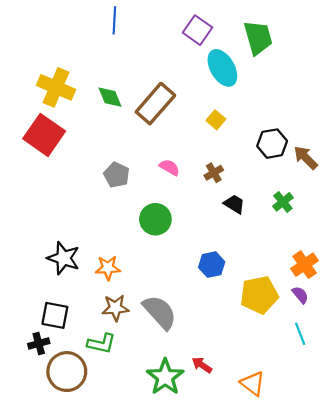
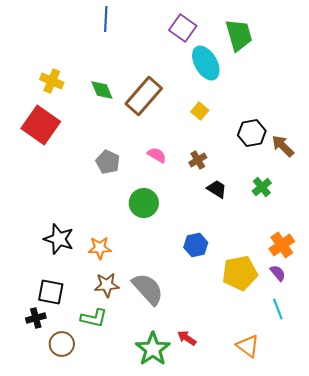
yellow cross: (56, 87) -> (52, 81), size x0.7
brown circle: (67, 372) -> (62, 344), size x0.7
orange triangle: (253, 383) -> (248, 346), moved

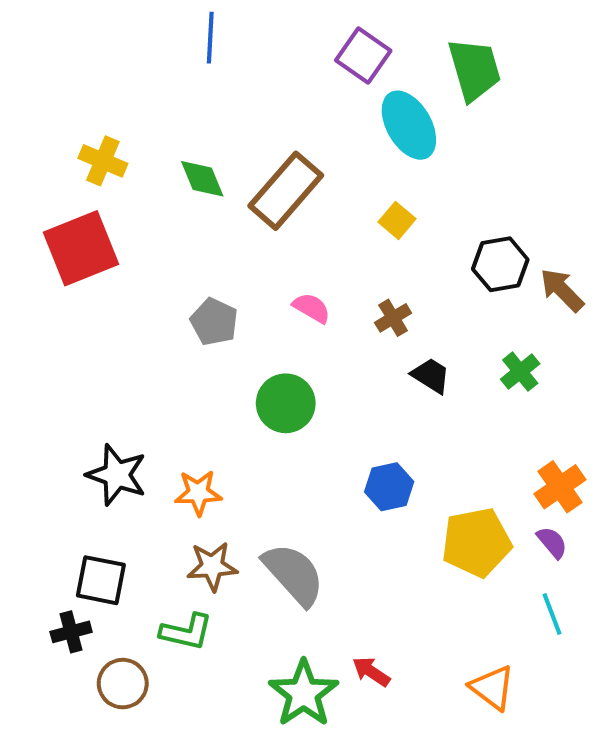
red square: (41, 125) -> (81, 248), turned 33

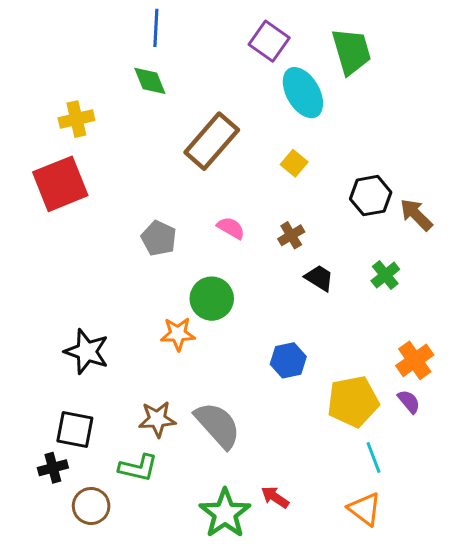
yellow cross: (103, 161) -> (76, 119), turned -36
green diamond: (202, 179) -> (150, 81), moved
orange star: (198, 493) -> (178, 334), moved
cyan line: (552, 614) -> (374, 457), moved

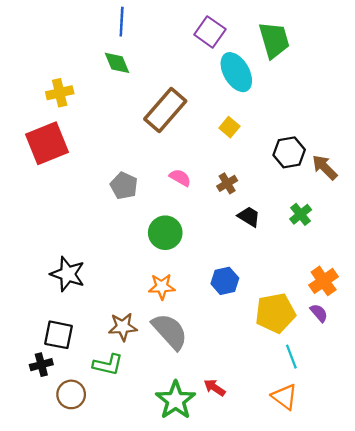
orange star: (178, 334) -> (162, 287), moved

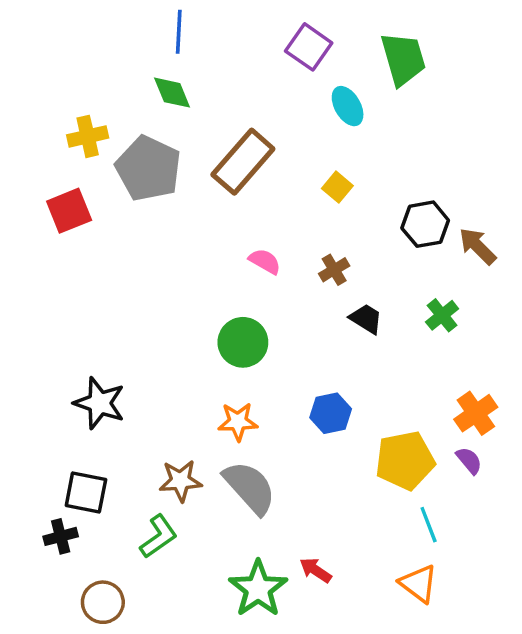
cyan ellipse: (236, 72) -> (348, 106), size x0.7
red square: (47, 143) -> (69, 211), size x0.7
gray pentagon: (124, 186) -> (148, 168), moved, size x1.6
green L-shape: (108, 365) -> (159, 536), turned -48
brown circle: (71, 394) -> (103, 602), moved

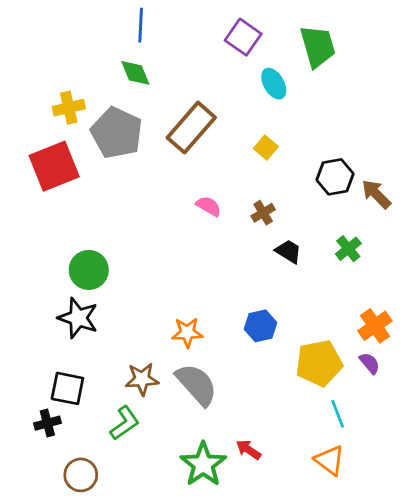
red square: (69, 211) -> (54, 166), size x1.4
green circle: (243, 342) -> (89, 270), moved

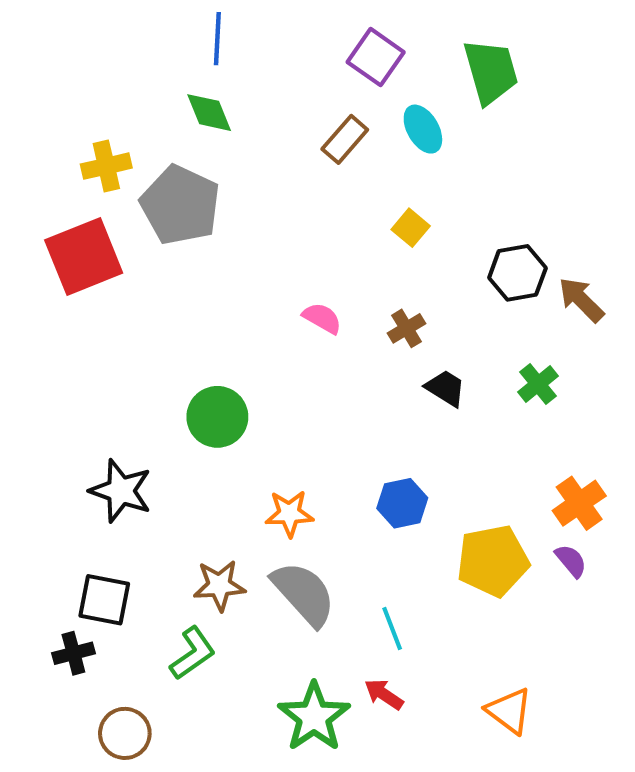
brown rectangle: (191, 128) -> (345, 139), moved, size x0.6
green circle: (89, 270) -> (217, 417), moved
cyan line: (338, 414) -> (392, 629), moved

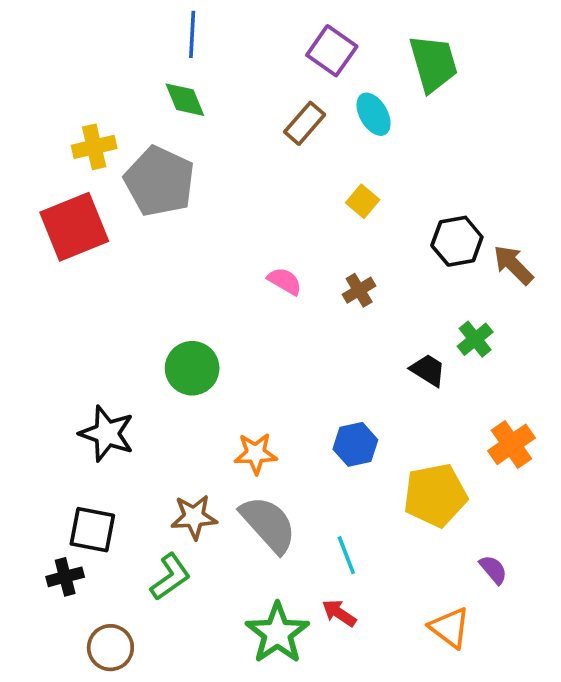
black trapezoid: (446, 388) -> (428, 370), moved
purple semicircle: (571, 561) -> (493, 570), moved

